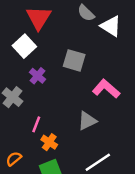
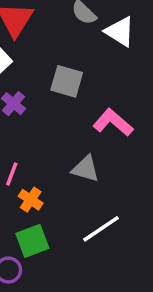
gray triangle: (87, 121) -> (86, 169), turned 42

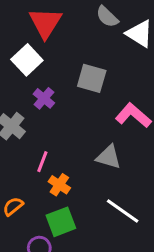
white line: (101, 229) -> (123, 211), turned 69

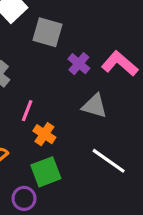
gray square: (92, 78) -> (48, 32), moved
purple cross: (44, 98) -> (79, 64), moved

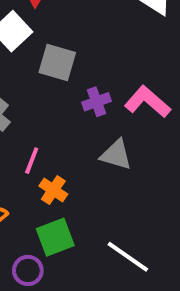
purple cross: (79, 64) -> (96, 102), turned 30
white line: (109, 161) -> (128, 257), moved

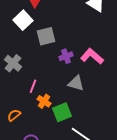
gray square: (57, 62) -> (46, 36), turned -30
green square: (55, 237) -> (62, 112), moved

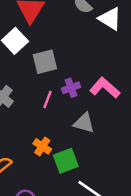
pink line: (33, 86) -> (48, 100), moved

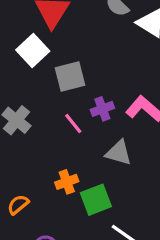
pink line: (48, 100) -> (73, 124), turned -60
orange cross: (42, 146) -> (67, 182), turned 36

